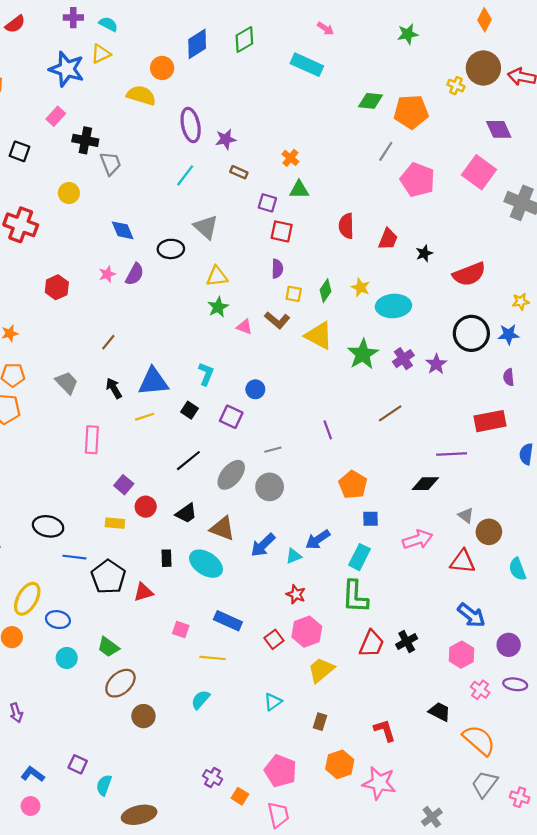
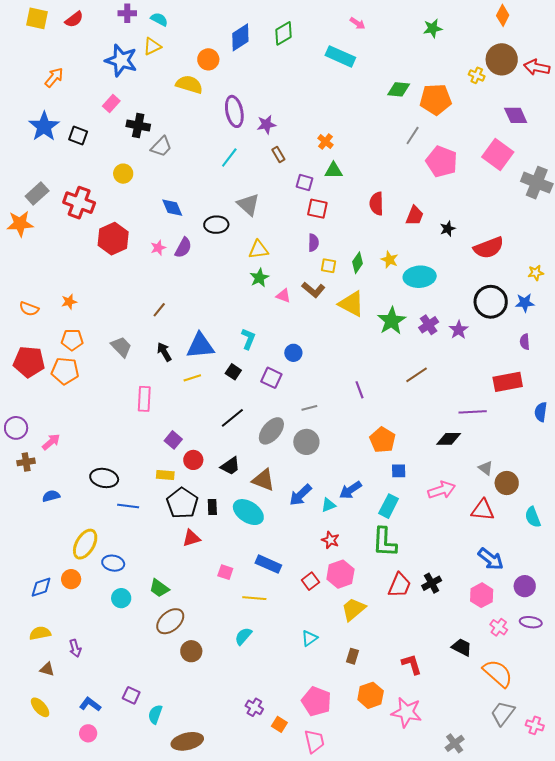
gray trapezoid: (111, 163) -> (161, 147), turned 65
brown rectangle: (239, 172) -> (278, 155), turned 35
red hexagon: (57, 287) -> (113, 239), moved, size x1.4
black pentagon: (108, 577) -> (182, 503), moved

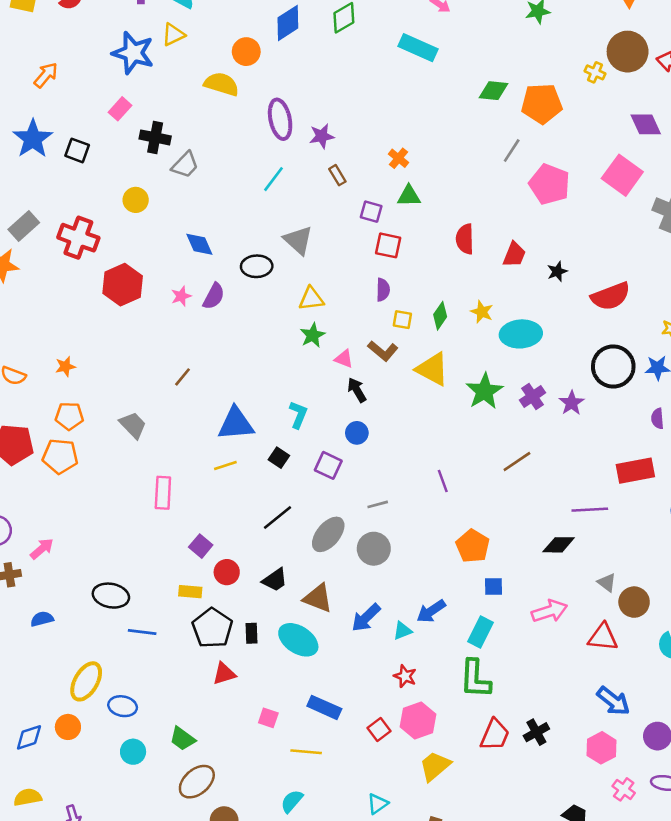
black arrow: (164, 352) -> (357, 390), moved

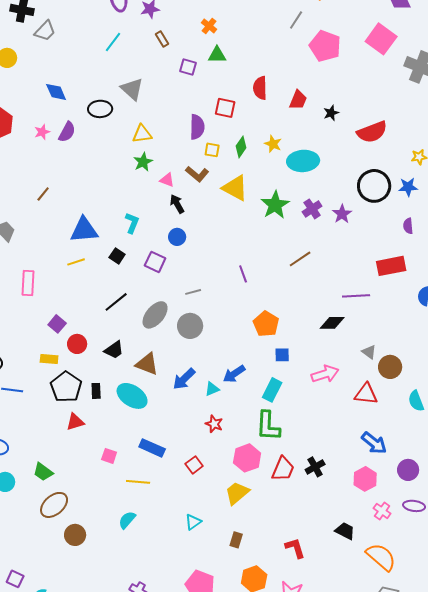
red square: (388, 245) -> (225, 108), moved
purple semicircle: (383, 290) -> (197, 127), size x1.4
pink hexagon: (418, 720) -> (247, 458), moved

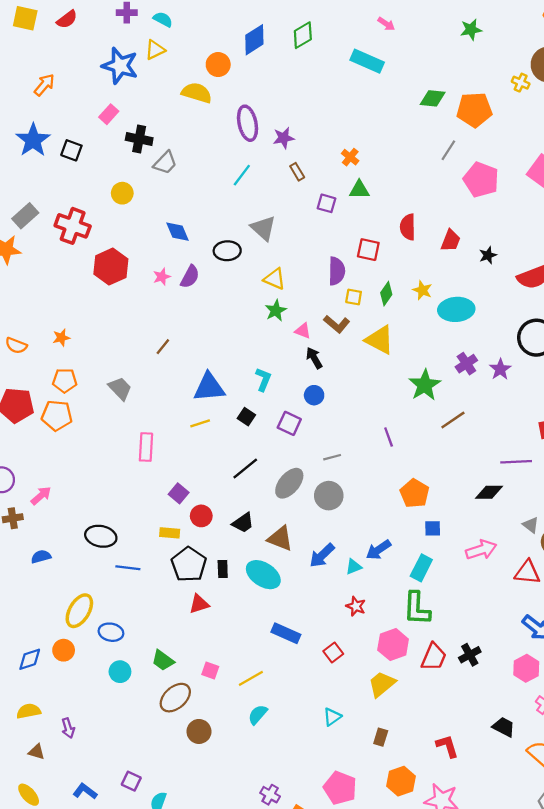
yellow triangle: (142, 134) -> (275, 279), turned 30
green star: (275, 205) -> (425, 385), moved
pink square: (109, 456) -> (210, 671), moved
yellow line: (138, 482) -> (251, 678), moved, turned -35

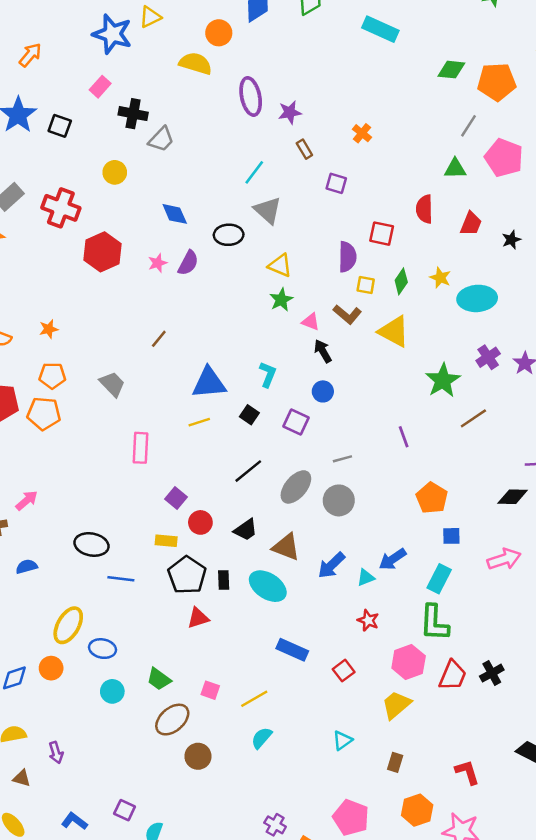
cyan line: (242, 175) -> (254, 172), moved
green triangle: (359, 190) -> (455, 169), moved

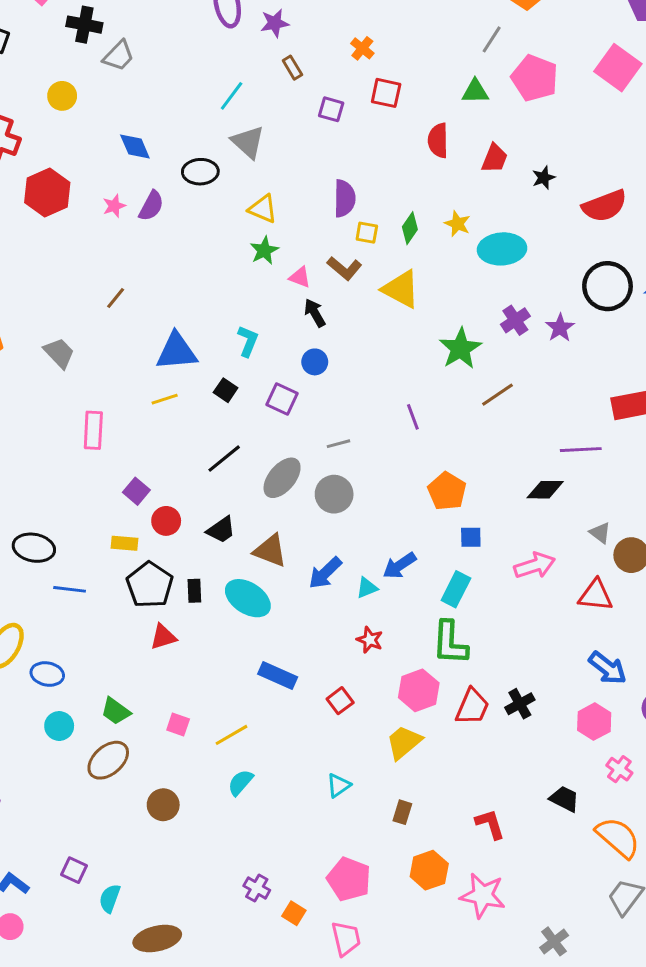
red square: (382, 234) -> (386, 93), moved
brown ellipse: (172, 720) -> (108, 760), moved

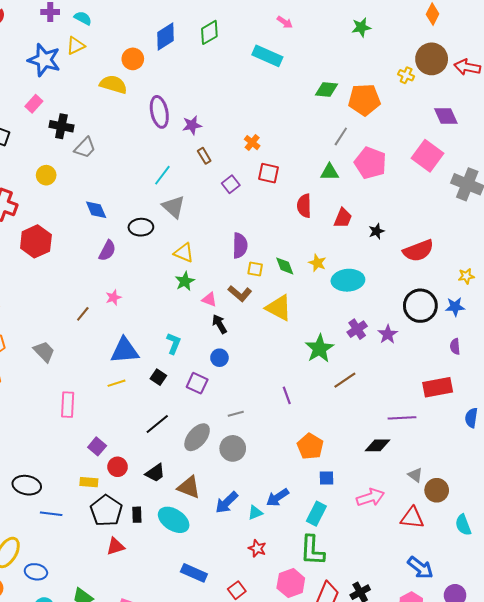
purple square: (331, 109) -> (231, 184), turned 36
pink star: (114, 206) -> (113, 298), moved
green diamond: (410, 228) -> (285, 266), turned -55

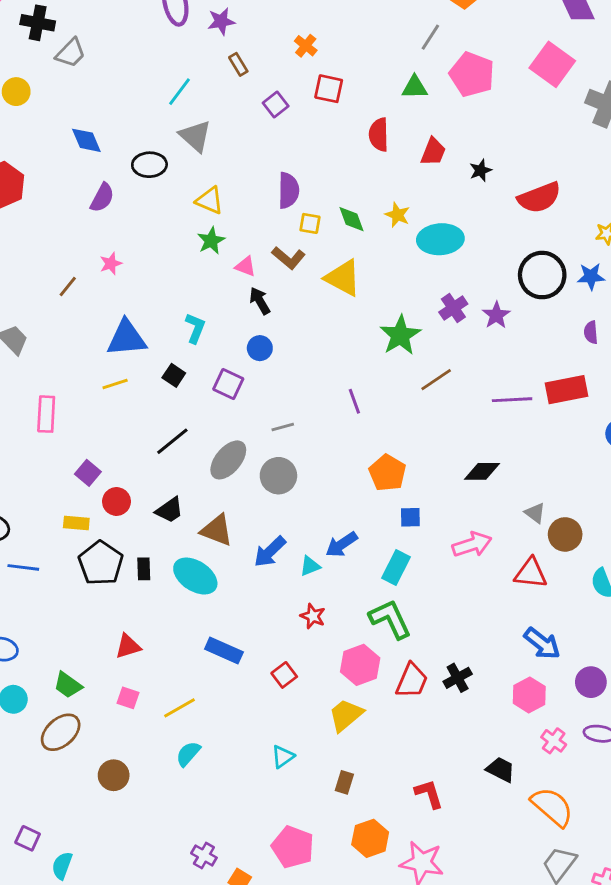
purple line: (402, 418) -> (512, 400), moved
red triangle: (115, 546) -> (128, 646), moved
green L-shape: (312, 550) -> (390, 619), turned 152

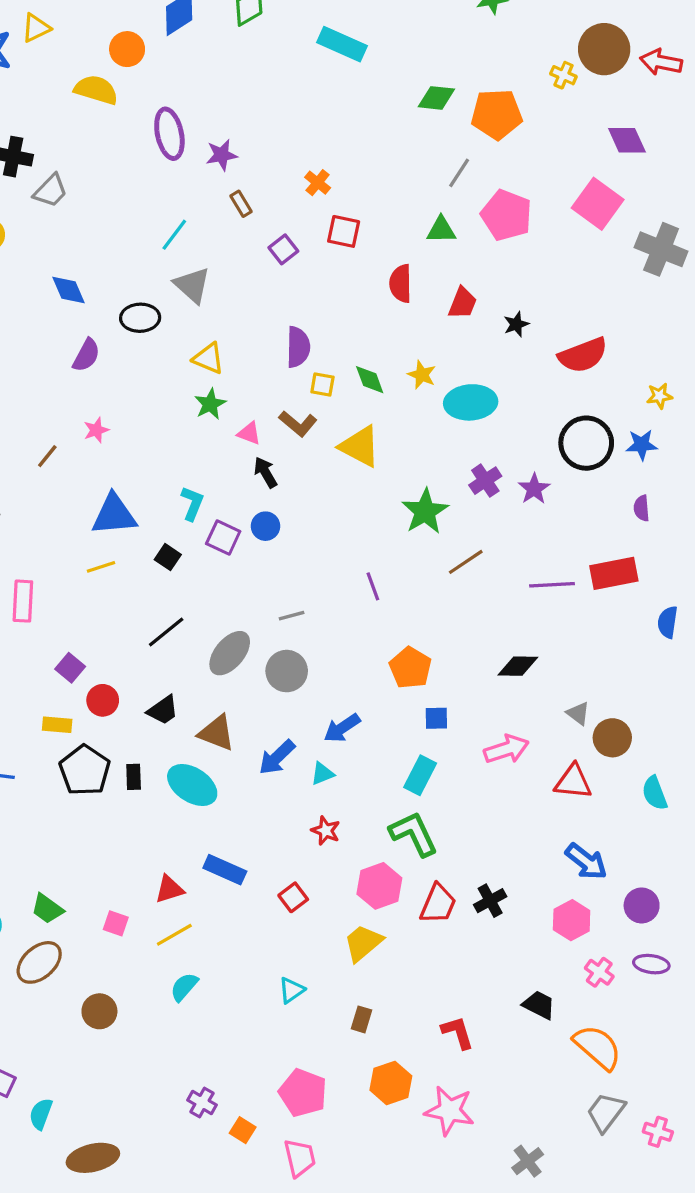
purple square: (228, 384) -> (223, 538), moved
blue arrow: (342, 544) -> (342, 728), moved
red triangle: (128, 646) -> (169, 889), moved

